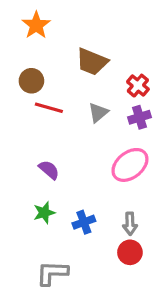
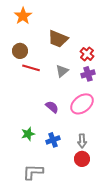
purple semicircle: (49, 170) -> (52, 107), moved

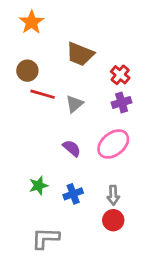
gray triangle: (62, 71) -> (74, 104), moved

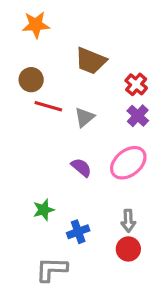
orange star: (32, 22) -> (36, 25), turned 30
purple cross: (122, 102) -> (138, 116), turned -30
blue cross: (73, 194) -> (78, 232), moved

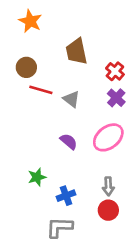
orange star: (36, 25) -> (30, 21), turned 30
brown trapezoid: (91, 61) -> (77, 52), turned 56
gray triangle: (84, 117) -> (71, 99), turned -42
gray L-shape: (51, 269) -> (59, 227), moved

